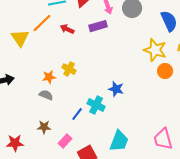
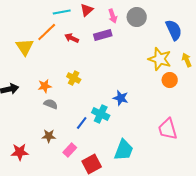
orange star: (49, 77) -> (45, 86), moved
pink trapezoid: (163, 139) -> (168, 129), moved

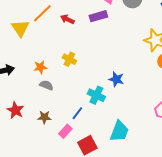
blue line: (82, 123) -> (77, 113), moved
red star: (20, 152) -> (15, 110), moved, turned 30

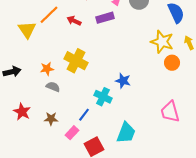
yellow cross: (69, 59) -> (76, 61), size x1.6

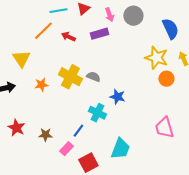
yellow triangle: (27, 30) -> (21, 59), moved
gray semicircle: (53, 87) -> (93, 77), moved

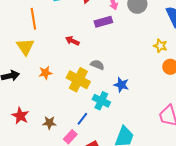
orange line: (43, 31) -> (33, 19), moved, turned -55
red arrow: (68, 37) -> (72, 41), moved
yellow star: (156, 58) -> (160, 46), size x0.6
yellow cross: (70, 77) -> (78, 80), moved

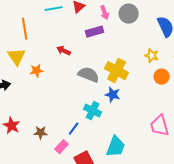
gray semicircle: (97, 65) -> (89, 75), size x1.5
orange star: (45, 73) -> (37, 71), moved
yellow cross: (78, 80) -> (117, 71), moved

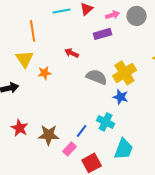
pink arrow: (105, 13) -> (113, 15), turned -88
yellow cross: (117, 71) -> (125, 73), turned 30
cyan cross: (93, 111) -> (106, 122), moved
brown star: (41, 133) -> (49, 135), size x1.5

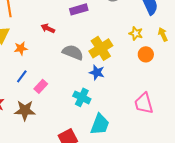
blue line: (82, 131) -> (22, 76), moved
pink rectangle: (70, 149) -> (41, 86), moved

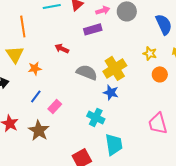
brown star: (25, 110) -> (39, 130), turned 30
cyan trapezoid: (100, 124) -> (114, 144), turned -30

